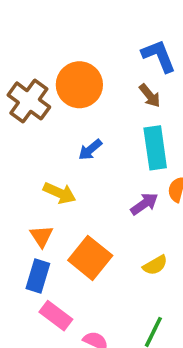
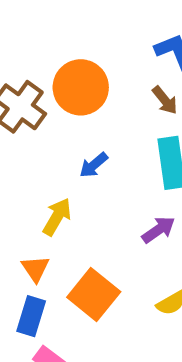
yellow arrow: (60, 193) -> (57, 217), turned -84

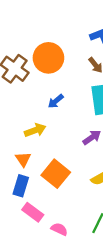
yellow arrow: (57, 217) -> (35, 130), turned 40

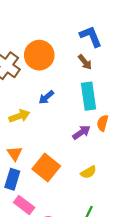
yellow arrow: (35, 130) -> (19, 116), moved

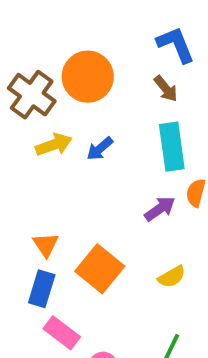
yellow arrow: (19, 116) -> (54, 145), moved

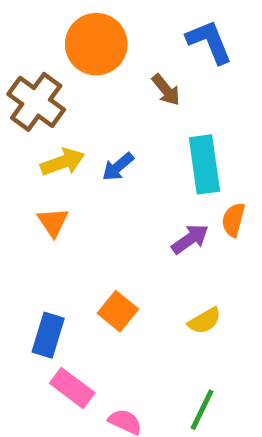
orange circle: (88, 77) -> (96, 44), moved
brown arrow: (166, 89) -> (166, 90), moved
orange triangle: (46, 245) -> (53, 222), moved
orange square: (100, 269) -> (118, 311), size x0.7

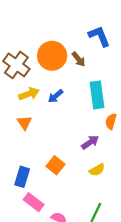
orange circle: (96, 44) -> (52, 56), moved
purple arrow: (190, 239) -> (90, 142), moved

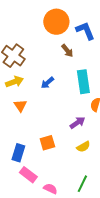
orange circle: (52, 56) -> (56, 22), moved
yellow arrow: (29, 94) -> (14, 82), moved
orange square: (56, 165) -> (47, 143), turned 35

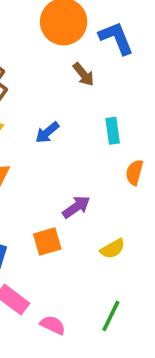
cyan rectangle: (83, 82) -> (113, 131), size x0.6
purple arrow: (77, 123) -> (76, 207), moved

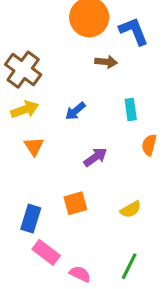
brown arrow: (84, 74) -> (106, 62), turned -45
purple arrow: (76, 207) -> (95, 157), moved

